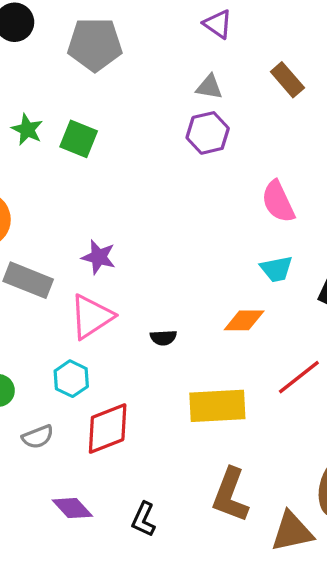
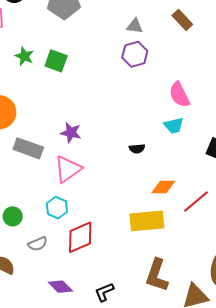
cyan trapezoid: (276, 269) -> (174, 125), moved
orange diamond: (244, 320) -> (163, 187), moved
black semicircle: (163, 338) -> (137, 149), moved
black L-shape: (144, 519) -> (104, 292), turned 45

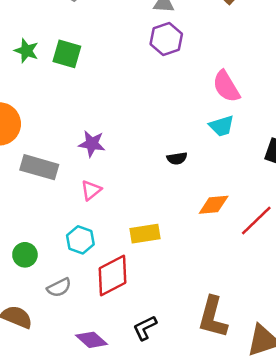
pink triangle: (68, 169) -> (91, 190), size x0.6
yellow rectangle: (147, 221) -> (145, 234), moved, size x0.7
black L-shape: (104, 292) -> (145, 328), moved

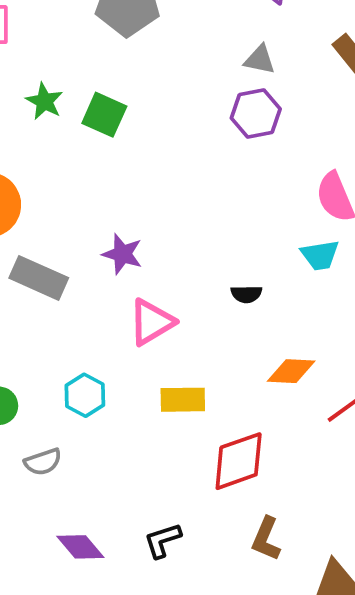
pink triangle: (91, 190) -> (151, 322), moved, size x1.5
red diamond: (112, 276) -> (239, 461), moved
brown L-shape: (213, 317) -> (266, 539), size x0.7

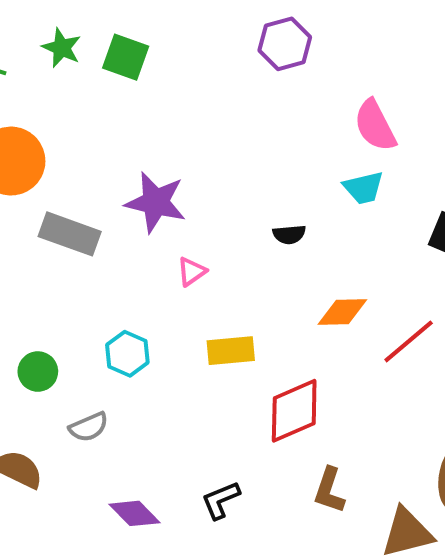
purple star: (122, 254) -> (156, 202), size x1.4
pink triangle: (151, 322) -> (192, 271), size x0.6

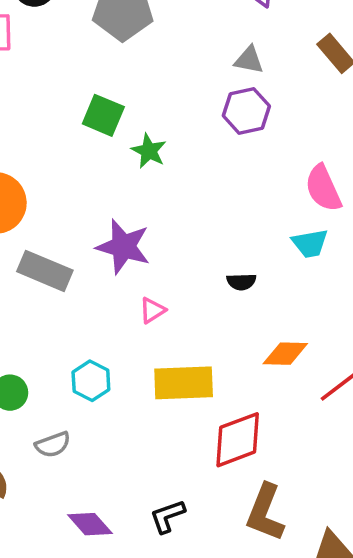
green star: (62, 48) -> (149, 151), moved
yellow rectangle: (231, 351) -> (184, 383), size x1.4
brown L-shape: (329, 490) -> (265, 513), size x1.4

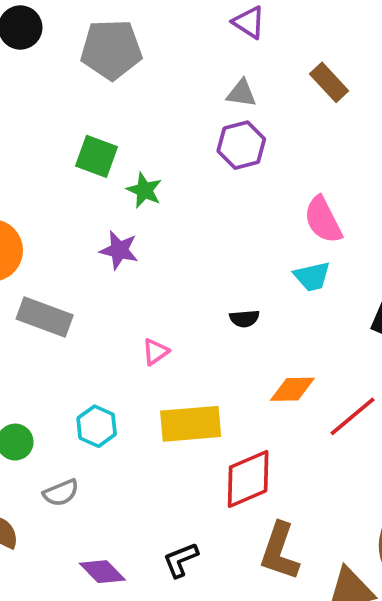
purple star: (123, 247) -> (119, 250), moved, size x0.7

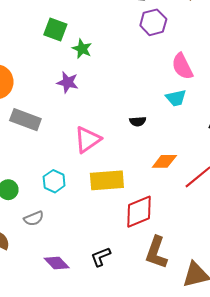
purple hexagon: (241, 145) -> (153, 22), moved
pink triangle: (155, 352) -> (88, 140), size x1.8

